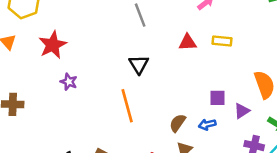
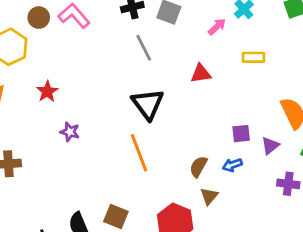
yellow rectangle: (222, 41) -> (254, 57), moved
red star: (53, 45) -> (47, 92), size x0.7
black triangle: (139, 64) -> (148, 104), size x1.4

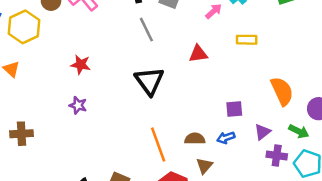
red star: (47, 92) -> (81, 65), moved, turned -30
purple triangle: (270, 146) -> (263, 132), moved
orange line: (139, 153) -> (158, 144), moved
brown semicircle: (198, 167) -> (195, 139), turned 60

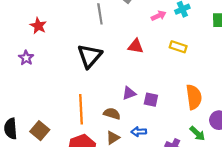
purple triangle: (263, 132) -> (129, 93), moved
blue arrow: (226, 138) -> (139, 132), moved

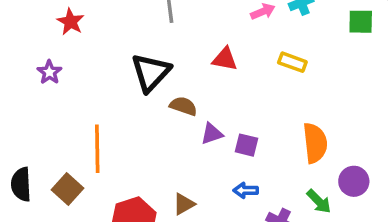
orange line: (81, 109) -> (97, 149), moved
brown semicircle: (112, 114) -> (183, 106), moved
blue arrow: (139, 132) -> (246, 190), moved

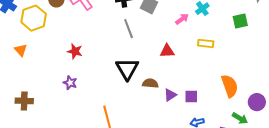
green square: (361, 22) -> (240, 21), moved

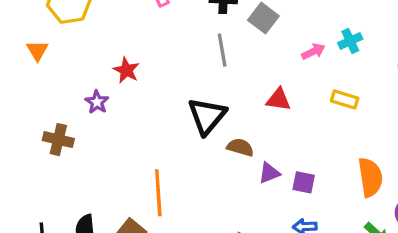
purple star: (70, 83) -> (97, 102), moved
brown cross: (24, 101) -> (58, 140), moved

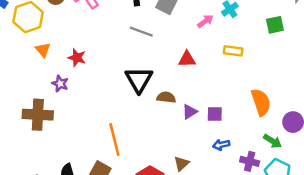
gray line: (222, 50) -> (141, 32), turned -50
orange triangle: (37, 51) -> (43, 50), moved
brown cross: (58, 140) -> (38, 115), size x1.4

